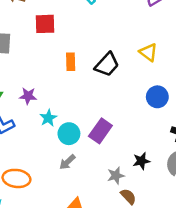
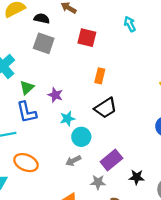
black trapezoid: (107, 64) -> (106, 108), moved
purple rectangle: (100, 131) -> (111, 160), moved
gray star: (116, 176) -> (98, 182), moved

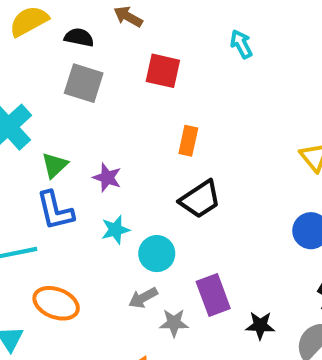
cyan star: (67, 119) -> (115, 230), moved
purple rectangle: (111, 160) -> (213, 295), turned -70
gray star: (98, 182) -> (174, 323), moved

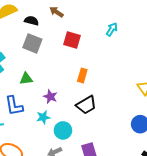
cyan arrow: (241, 44) -> (112, 29), turned 56
green triangle: (55, 165) -> (26, 79), moved, turned 32
purple star: (107, 178) -> (50, 97), moved

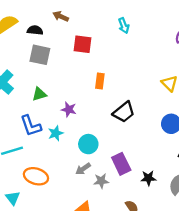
cyan arrow: (112, 29) -> (124, 26), turned 136
black trapezoid: (86, 105) -> (124, 112), moved
cyan star: (43, 117) -> (56, 133), moved

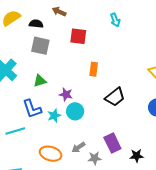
cyan circle: (88, 144) -> (75, 111), moved
orange ellipse: (36, 176) -> (51, 154), moved

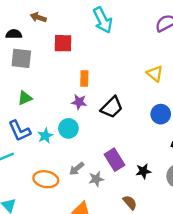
cyan arrow: (115, 20) -> (103, 20), size x1.6
purple star: (66, 94) -> (79, 102), moved

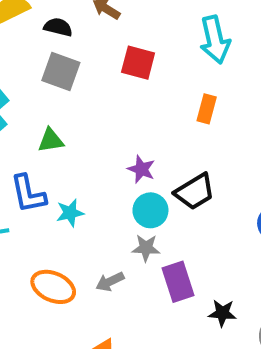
orange rectangle: (84, 78) -> (207, 109), moved
cyan circle: (68, 128) -> (150, 210), moved
gray star: (96, 179) -> (146, 248), moved

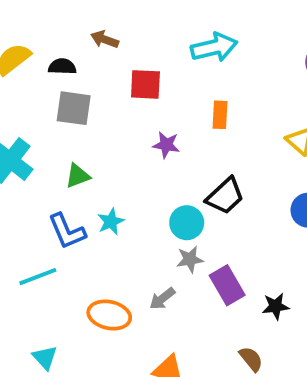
cyan arrow: (215, 40) -> (214, 47), turned -78
purple star: (141, 169) -> (166, 145), moved
cyan star: (70, 213) -> (111, 222), moved

